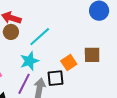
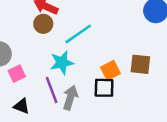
black square: (56, 78) -> (104, 88), moved
purple line: (24, 84) -> (52, 90), turned -55

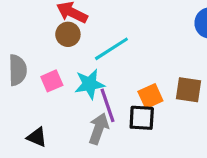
pink square: (17, 74) -> (52, 81), moved
purple line: (52, 90) -> (108, 105), moved

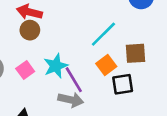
cyan line: (111, 49) -> (103, 34), moved
black square: (142, 118) -> (123, 84), moved
gray arrow: (99, 129) -> (71, 100), turned 95

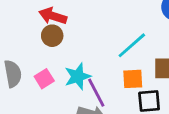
orange square: (106, 65) -> (133, 79), turned 30

